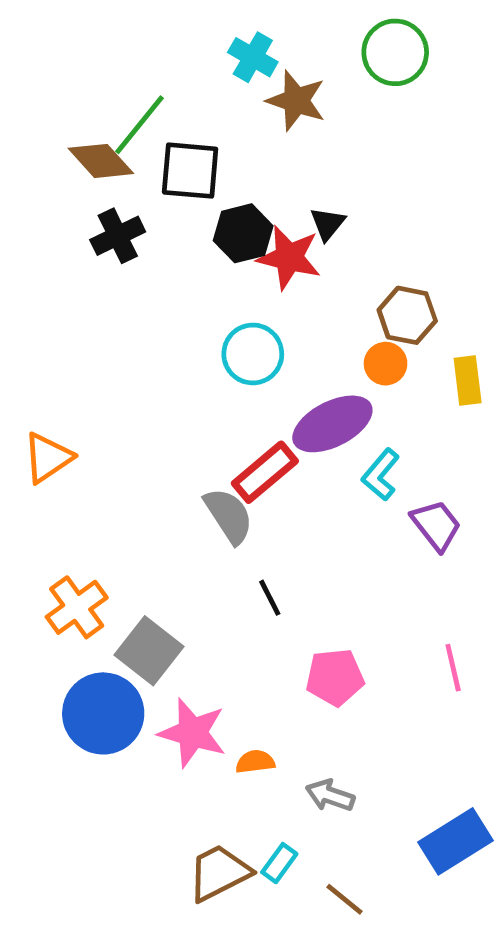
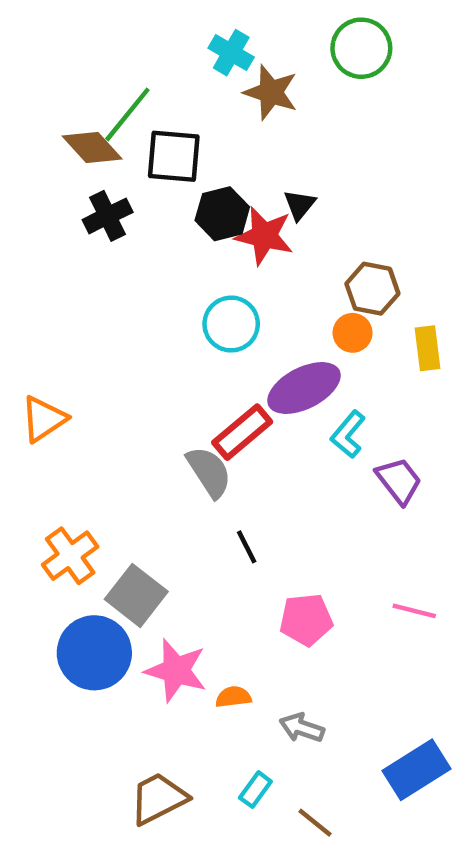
pink line: (453, 668) -> (414, 611), turned -63
brown trapezoid: (219, 873) -> (158, 798), moved

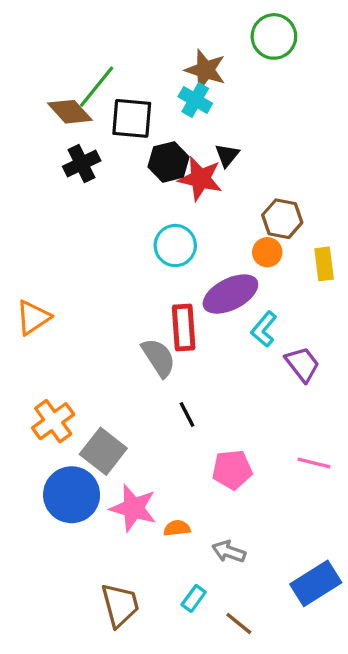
cyan cross: (231, 53) -> (195, 100), moved
red rectangle: (242, 432) -> (184, 327), turned -54
brown trapezoid: (158, 798) -> (120, 605), turned 102

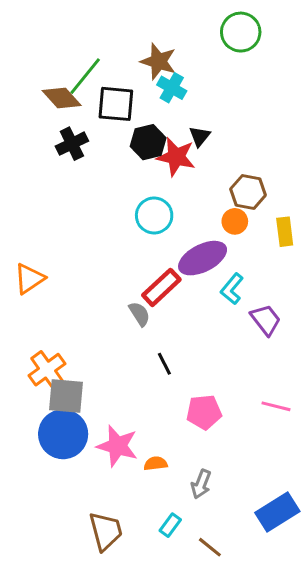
brown star: (205, 70) -> (159, 61), moved
red rectangle: (184, 327) -> (161, 287), turned 51
gray semicircle: (159, 358) -> (139, 314), size x0.7
gray square: (103, 451) -> (66, 396), moved, turned -33
gray arrow: (229, 552) -> (201, 484), turned -88

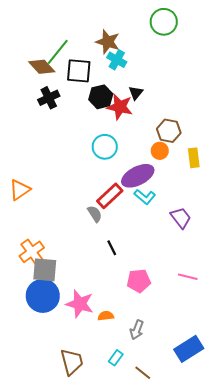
cyan L-shape: (232, 289) -> (145, 197), moved, turned -90

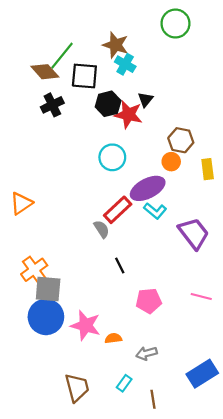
purple trapezoid: (181, 218) -> (194, 233), size x1.4
gray arrow: (137, 330) -> (147, 353), turned 54
brown line: (143, 373) -> (153, 399), turned 42

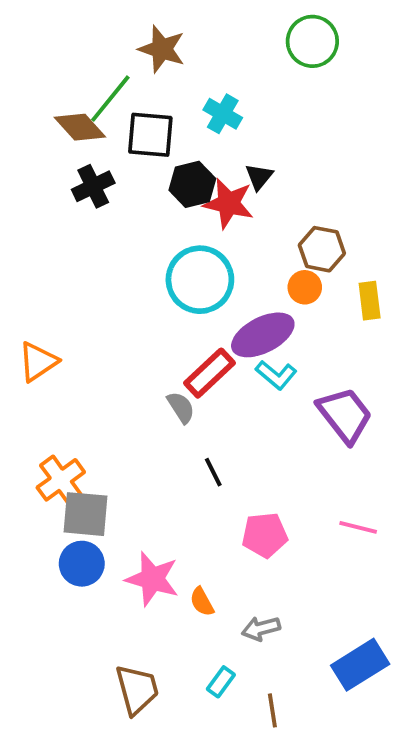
brown star: (116, 45) -> (162, 49), moved
cyan circle: (112, 157) -> (200, 280), size x1.4
blue circle: (46, 317) -> (82, 564), size x0.7
orange semicircle: (113, 338) -> (202, 602), turned -112

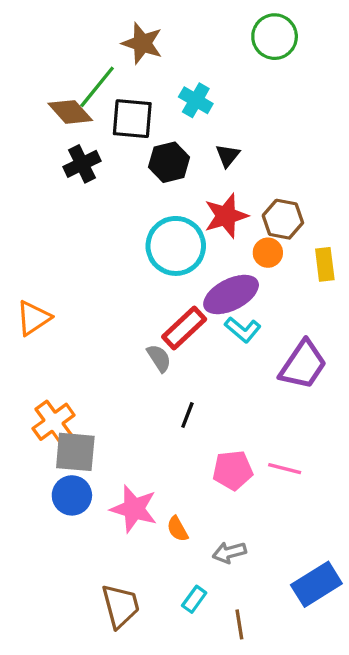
red star: (229, 203) -> (226, 216), moved, turned -30
purple trapezoid: (345, 415) -> (303, 365), turned 72
black line: (213, 472) -> (187, 415), turned 48
pink line: (358, 527) -> (285, 469), moved

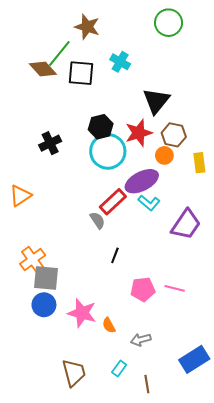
black triangle: (228, 156) -> (156, 101), moved, size x1.8
black hexagon: (169, 162) -> (101, 127), moved
black cross: (82, 164) -> (50, 143), moved

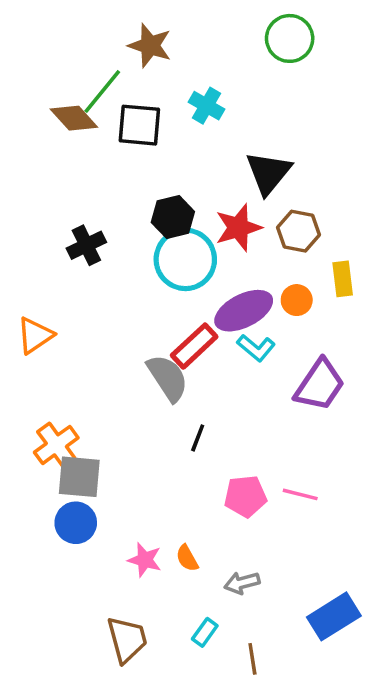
orange circle: (164, 155) -> (297, 300), moved
gray semicircle: (97, 220) -> (168, 378), size x1.6
pink star: (82, 313) -> (145, 560), moved, size x0.7

